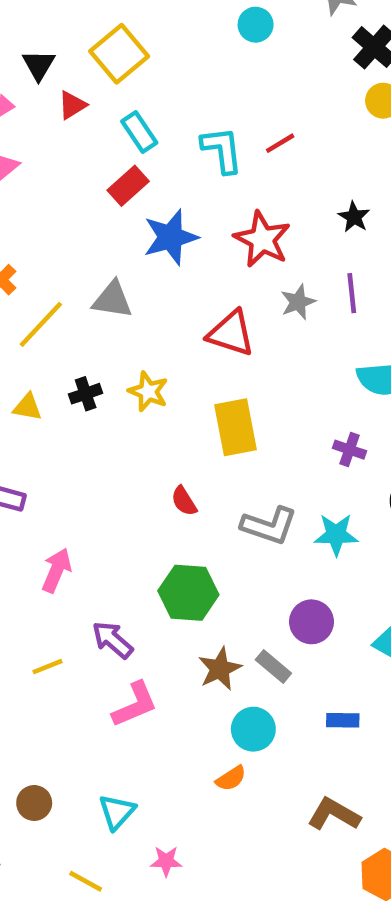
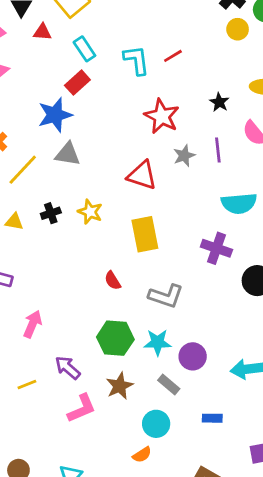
red triangle: (72, 105) -> (42, 32), turned 36
blue star: (171, 237) -> (55, 115), moved
purple cross: (350, 450) -> (216, 248), size x1.5
cyan star: (336, 535) -> (157, 342), moved
brown star: (220, 669) -> (120, 386), moved

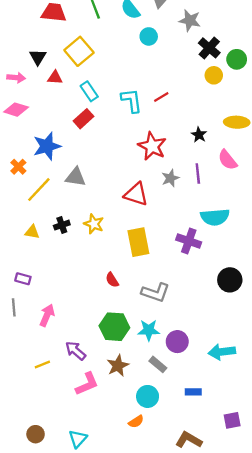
blue star: (55, 115) -> (47, 146), moved
purple cross: (216, 248) -> (189, 241), moved

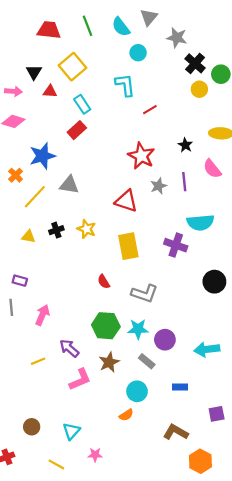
cyan L-shape: (132, 100) -> (125, 85), moved

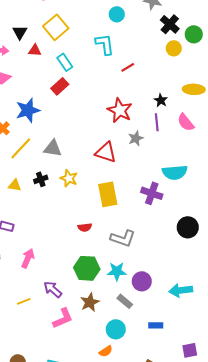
purple line: (184, 182) -> (157, 122), moved
gray triangle: (69, 185) -> (53, 148), moved
red semicircle: (104, 282) -> (85, 227), turned -64

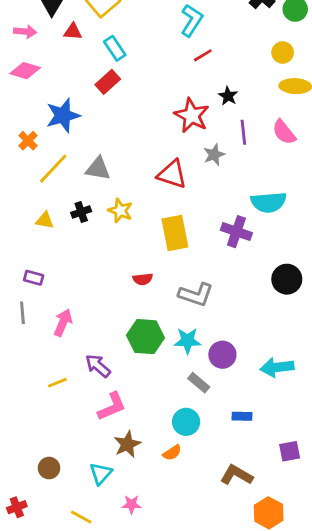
cyan L-shape: (105, 44) -> (192, 20), moved, turned 40
yellow circle: (174, 48) -> (283, 53), moved
black star: (161, 100) -> (228, 96), moved
brown star: (90, 302) -> (127, 444), moved

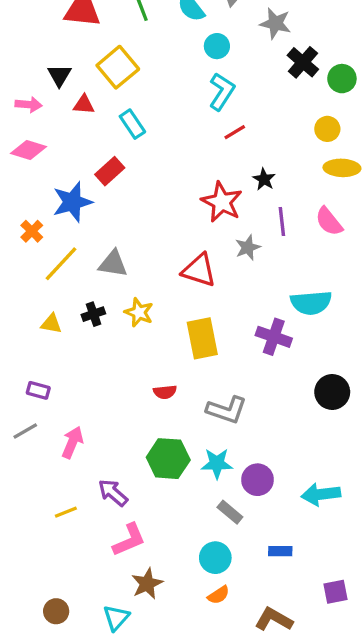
red rectangle: (108, 82) -> (110, 171), moved
gray line: (22, 313) -> (25, 431), turned 65
orange semicircle: (172, 453) -> (219, 595), moved

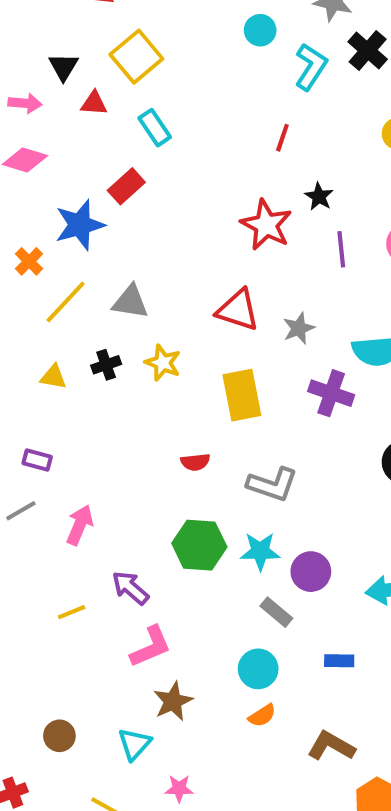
cyan L-shape: (222, 92) -> (311, 67), moved
red line: (235, 132) -> (282, 138), turned -40
gray star: (248, 247) -> (299, 328), moved

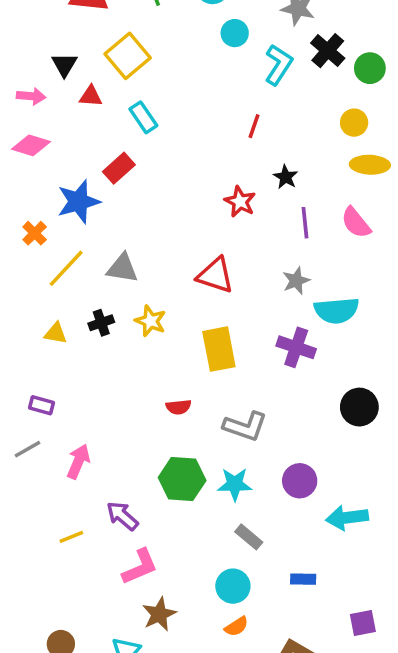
red star: (266, 225) -> (240, 202), size x0.7
gray star: (299, 328) -> (296, 281), moved
purple circle: (311, 572) -> (300, 481), moved

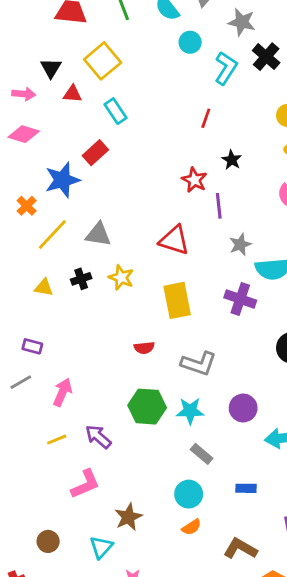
purple line: (305, 223) -> (219, 206), moved
yellow line: (71, 537) -> (57, 440), moved
pink L-shape: (140, 567) -> (85, 484), moved

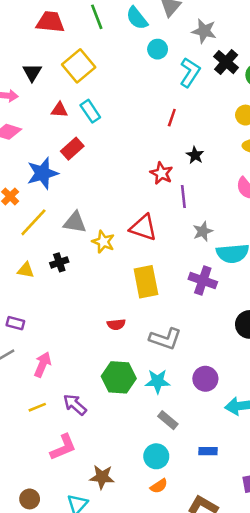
red triangle: (72, 94) -> (59, 110), moved
yellow star: (121, 277) -> (103, 242), moved
brown star: (128, 517) -> (102, 477), turned 30

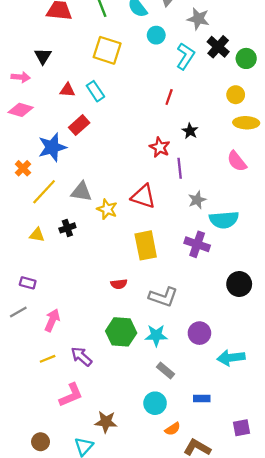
yellow square: (79, 66) -> (107, 50), moved, turned -32
orange semicircle: (159, 486) -> (173, 429), moved

